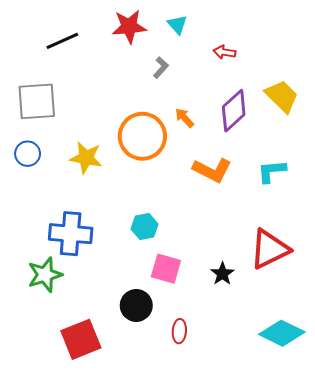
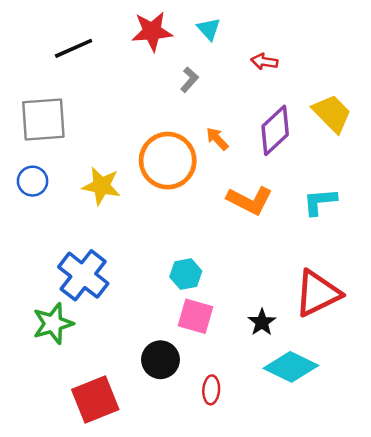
cyan hexagon: (144, 227) -> (186, 274), moved
blue cross: (71, 234) -> (83, 275), turned 33
cyan diamond: (282, 333) -> (291, 367), moved

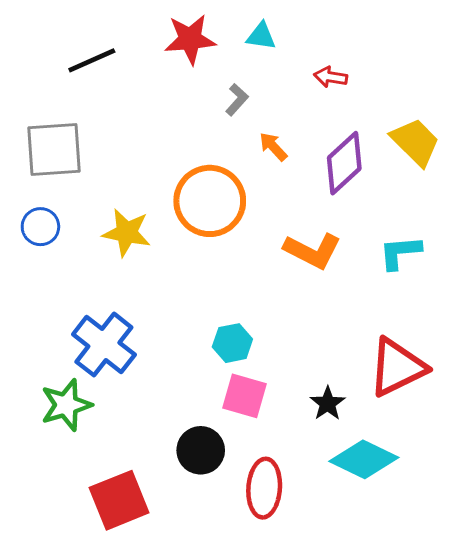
cyan triangle: (209, 29) -> (261, 36), turned -40
orange arrow: (217, 139) -> (273, 147), moved
red ellipse: (211, 390) -> (264, 488), size x1.6

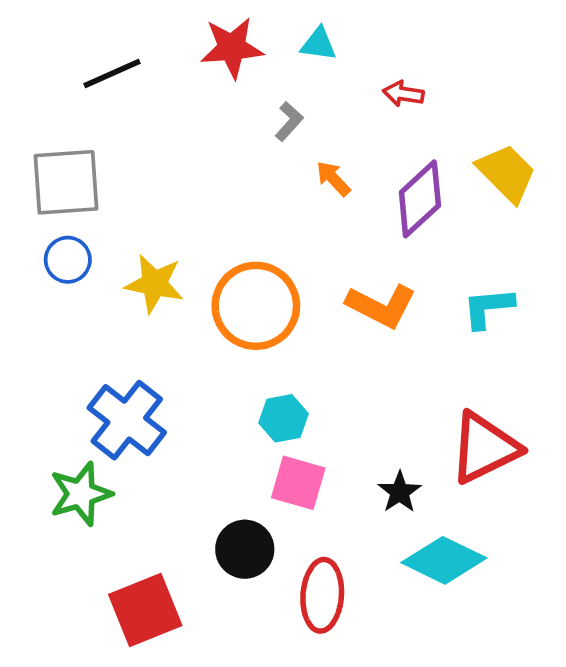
orange circle: (210, 201) -> (256, 306), moved
blue circle: (40, 227) -> (68, 260), moved

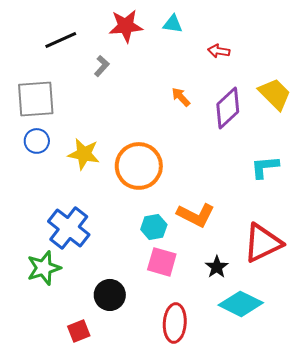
gray L-shape: (289, 121) -> (102, 66), moved
orange L-shape: (381, 306) -> (196, 215), moved
black circle: (245, 549) -> (110, 295), moved
red square: (145, 610) -> (79, 331), size x0.6

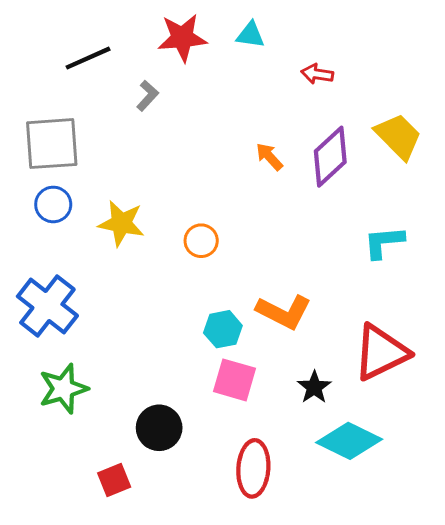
orange arrow: (181, 97) -> (269, 157), moved
orange circle: (139, 166) -> (201, 241), size x0.5
blue cross: (69, 228) -> (47, 306), moved

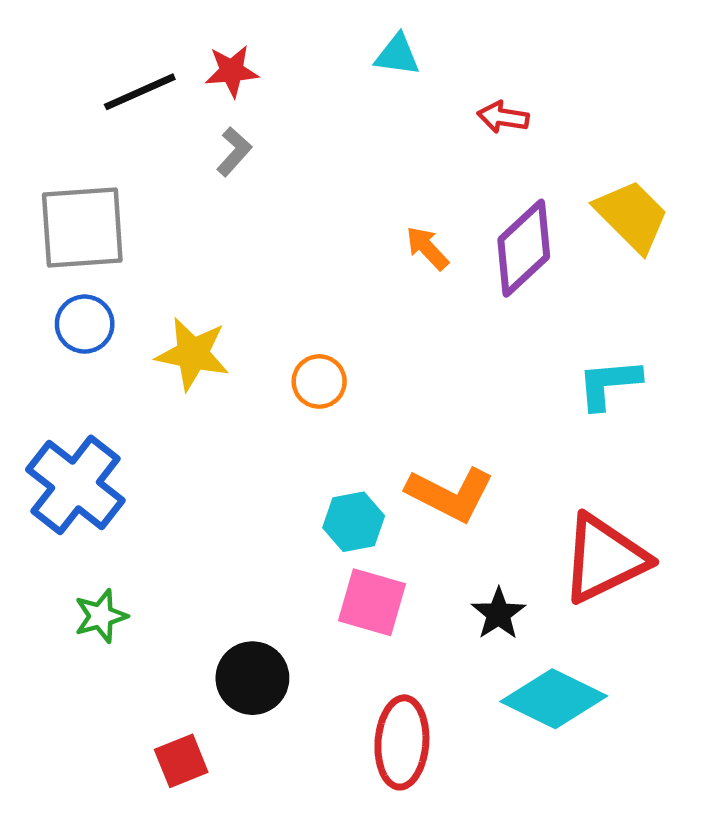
red star: (182, 38) -> (232, 71), moved, size x0.7
green star: (63, 389) -> (101, 616), size x0.7

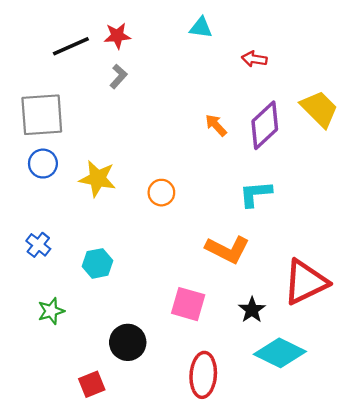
cyan L-shape: (609, 384) -> (255, 194), moved
blue cross: (75, 485) -> (38, 245), size x0.5
cyan hexagon: (354, 522) -> (98, 263), moved

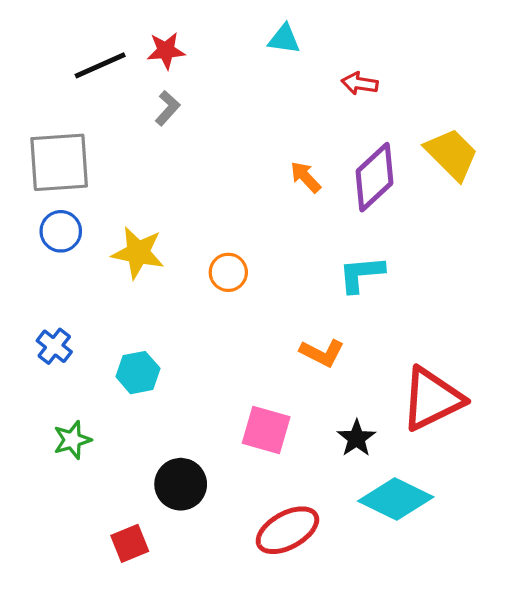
orange L-shape: (228, 249) -> (322, 353), size x0.7
red ellipse: (203, 375) -> (287, 530), turned 57

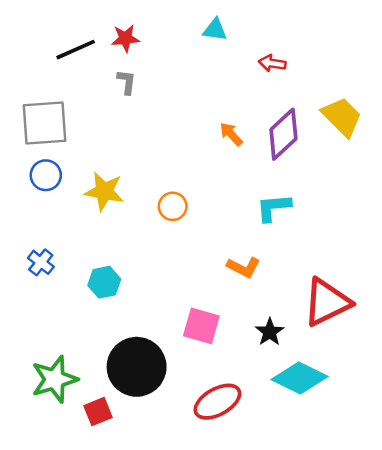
gray L-shape: (168, 108) -> (127, 82), turned -35
green star: (72, 440) -> (54, 379), moved, size x1.6
black circle: (181, 484) -> (137, 367), size x1.5

